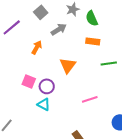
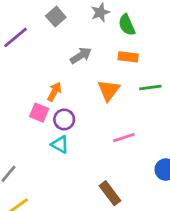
gray arrow: (59, 29) -> (81, 56), moved
orange arrow: (37, 47) -> (54, 92), moved
orange triangle: (68, 65) -> (109, 90), moved

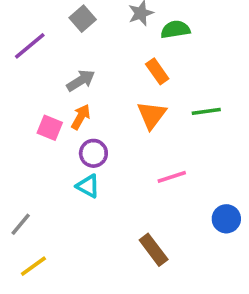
green semicircle: (127, 25) -> (175, 30), turned 105
gray arrow: (81, 56) -> (81, 80), moved
orange rectangle: (128, 57) -> (157, 71), moved, turned 48
pink square: (39, 113) -> (50, 128), moved

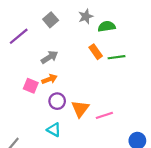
green line: (206, 111) -> (116, 57), moved
orange triangle: (152, 115) -> (80, 109), moved
orange arrow: (81, 117) -> (49, 79), turned 40
cyan triangle: (88, 186) -> (54, 130), moved

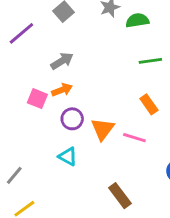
orange rectangle: (96, 52) -> (149, 104), moved
pink line: (104, 115) -> (134, 138), turned 35

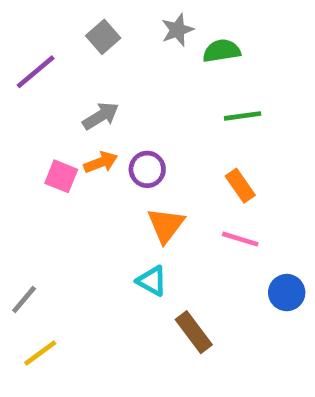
purple circle: (72, 119) -> (147, 169), moved
pink line: (134, 138) -> (240, 239), moved
cyan triangle: (68, 157) -> (152, 281), moved

